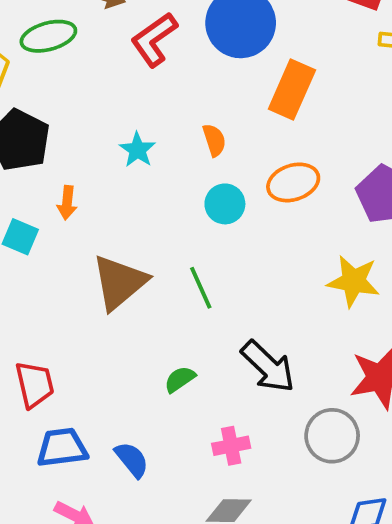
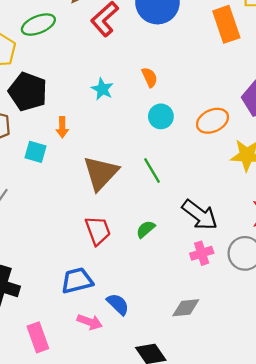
orange rectangle: (292, 90) -> (226, 24), moved, turned -36
orange ellipse: (293, 182) -> (213, 121), moved
red trapezoid: (35, 384) -> (98, 230), moved
pink cross: (231, 446) -> (202, 253), moved
blue semicircle: (132, 460) -> (118, 304), moved

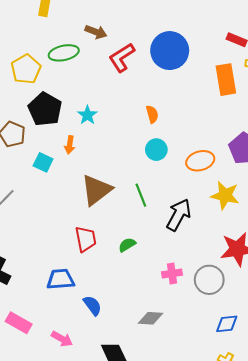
cyan star: (102, 89) -> (87, 115), moved
black arrow: (200, 215) -> (179, 215), moved, turned -108
pink arrow: (90, 322) -> (62, 339), moved
pink rectangle: (38, 337) -> (19, 323), turned -50

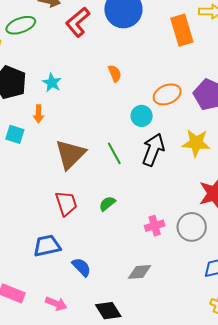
cyan circle: (156, 150) -> (142, 116), moved
orange ellipse: (200, 161) -> (167, 94), moved
black arrow: (179, 215) -> (153, 150), moved

